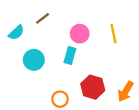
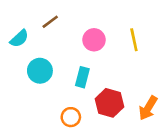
cyan rectangle: (70, 55) -> (82, 77), moved

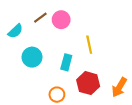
pink circle: (94, 40) -> (61, 20), moved
yellow line: (134, 40) -> (89, 45), moved

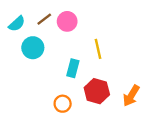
cyan semicircle: (15, 31) -> (17, 24), moved
cyan circle: (32, 57) -> (33, 48), moved

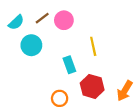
cyan rectangle: (73, 68) -> (69, 65), turned -35

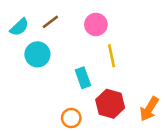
pink circle: (64, 20) -> (96, 25), moved

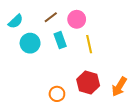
brown line: (50, 22) -> (51, 17), moved
cyan rectangle: (83, 78) -> (60, 40), moved

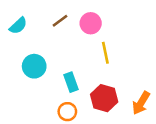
cyan rectangle: (60, 40) -> (71, 82), moved
cyan circle: (30, 43) -> (34, 66), moved

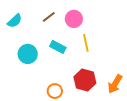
cyan rectangle: (71, 82) -> (58, 47), moved, turned -42

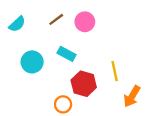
yellow line: (86, 43) -> (115, 71), moved
red hexagon: (85, 80) -> (84, 84), moved

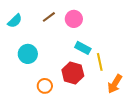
cyan rectangle: (66, 54) -> (83, 48), moved
orange circle: (63, 104) -> (45, 86), moved

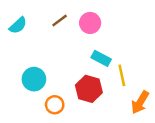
cyan circle: (28, 54) -> (34, 79), moved

